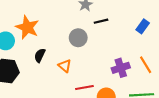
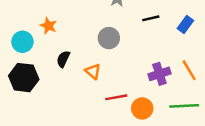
black line: (101, 21) -> (151, 18), moved
orange star: (27, 27) -> (48, 26), size x0.6

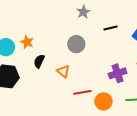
orange star: (48, 26) -> (27, 42), moved

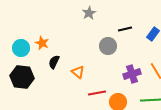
gray star: (83, 12) -> (89, 13), moved
gray circle: (76, 44) -> (108, 46), moved

